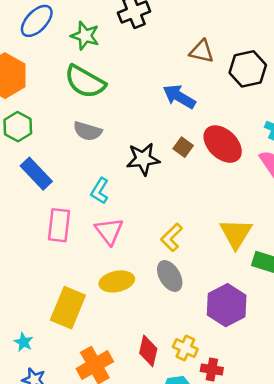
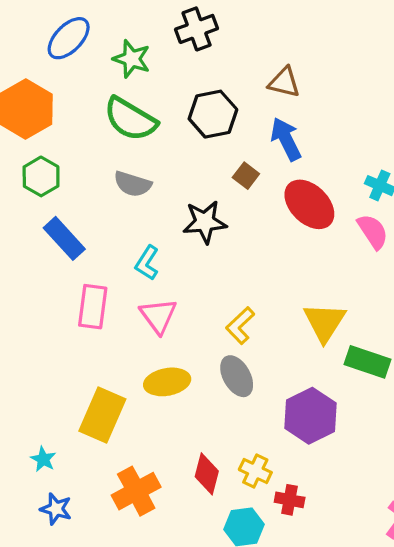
black hexagon: (248, 69) -> (213, 114), moved
blue arrow: (179, 97) -> (286, 139), moved, turned 32
brown square: (183, 147) -> (246, 176), moved

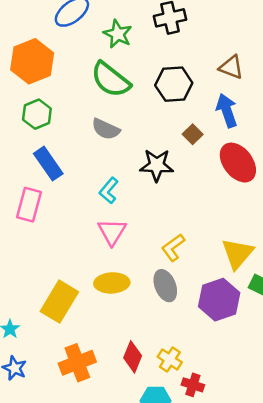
pink rectangle: (93, 307) -> (29, 205), moved
purple hexagon: (311, 416) -> (219, 300), moved

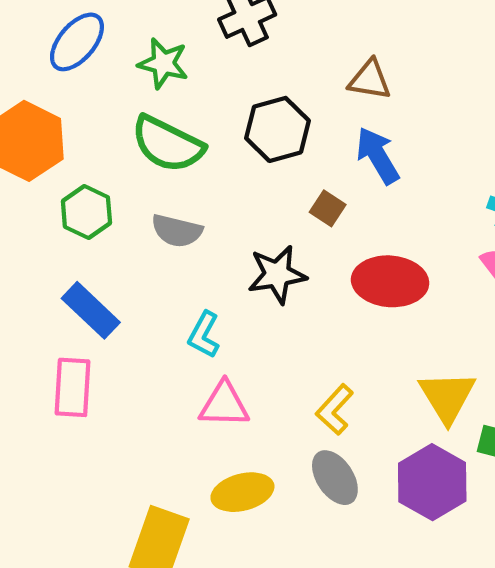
green hexagon: (37, 114) -> (86, 212), moved
red ellipse: (238, 163) -> (390, 281), moved, turned -36
pink triangle: (112, 232) -> (224, 405), turned -48

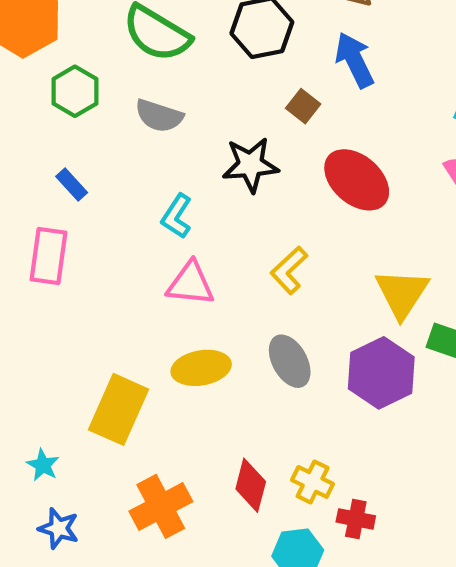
red ellipse: (390, 281) -> (357, 180), turned 32
blue rectangle: (91, 310) -> (72, 184), size x0.6
yellow L-shape: (335, 410) -> (289, 270), moved

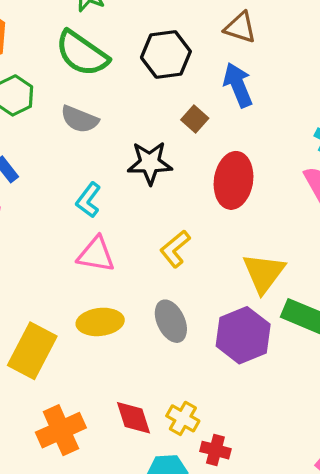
red ellipse: (357, 180) -> (233, 180), turned 54
red diamond: (251, 485) -> (134, 418), turned -36

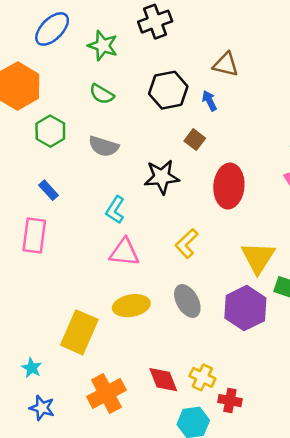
green semicircle: (82, 53) -> (102, 94), size x0.6
blue arrow: (238, 85) -> (209, 101), moved, size x0.6

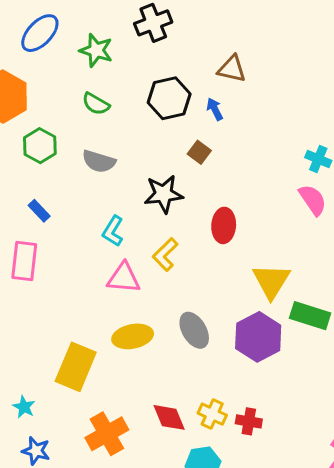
red ellipse: (229, 186) -> (224, 225), moved, size x0.7
yellow L-shape: (187, 243) -> (165, 254), moved
red cross: (230, 401) -> (249, 421), moved

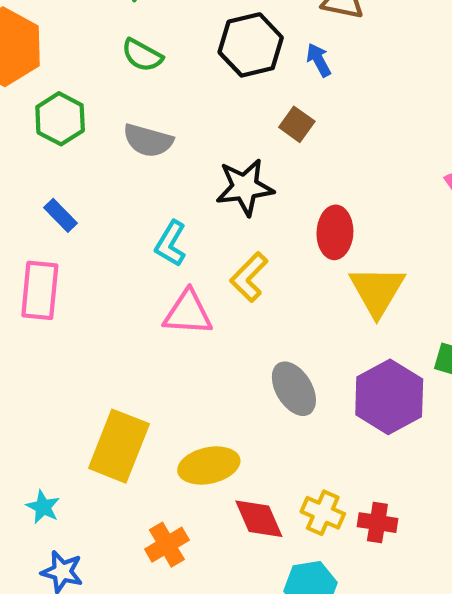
yellow triangle: (271, 281) -> (377, 291), moved
yellow ellipse: (133, 336) -> (209, 465), moved
orange cross: (107, 434) -> (167, 545), size x0.7

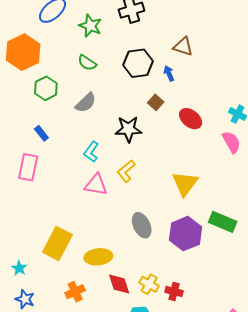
gray semicircle: (148, 141) -> (86, 103), turned -65
red ellipse: (335, 232) -> (191, 119), moved, turned -60

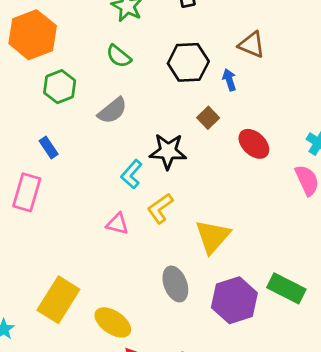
cyan L-shape: (91, 152) -> (132, 174), moved
yellow triangle: (185, 184) -> (213, 236), moved
pink triangle: (96, 185) -> (117, 224), size x0.7
yellow ellipse: (98, 257) -> (113, 322), turned 36

